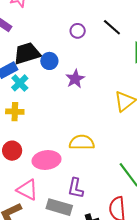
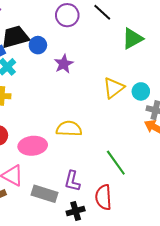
purple circle: (78, 31) -> (67, 15), size x1.5
purple L-shape: (76, 188) -> (72, 181), moved

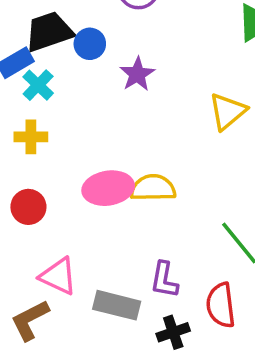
pink ellipse: (33, 146) -> (108, 188), moved

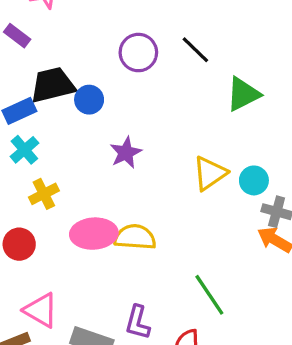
purple star: (137, 74) -> (126, 153), moved
cyan cross: (38, 85) -> (24, 150), moved
yellow cross: (31, 137) -> (44, 194), moved, turned -32

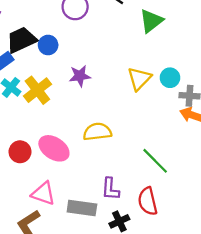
purple star: (126, 153) -> (80, 76), turned 30
yellow cross: (44, 194) -> (37, 90), moved, size x1.4
pink ellipse: (94, 234) -> (54, 148), moved, turned 48

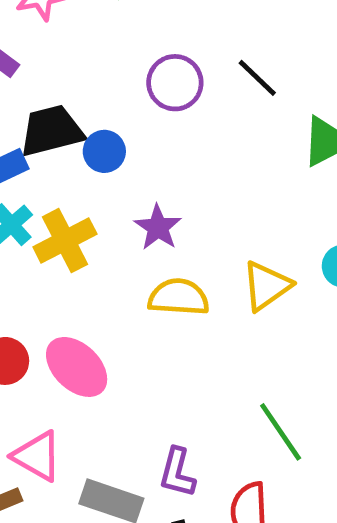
purple star: (80, 76) -> (158, 227), turned 30
yellow triangle: (139, 79) -> (266, 286), moved
yellow semicircle: (97, 132) -> (179, 297), moved

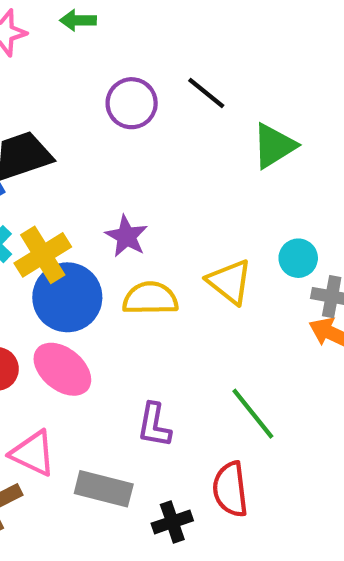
blue circle: (104, 151) -> (67, 297), moved, size x1.8
yellow triangle: (266, 286) -> (230, 282), turned -42
purple L-shape: (177, 473) -> (154, 425), moved

